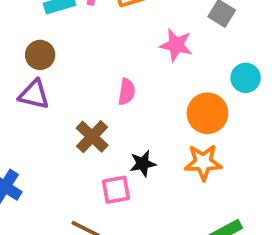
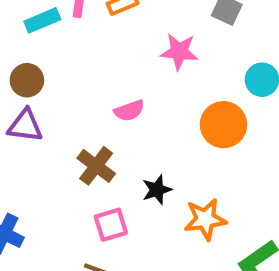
pink semicircle: (127, 92) -> (129, 111), turned 68
orange star: (203, 162) -> (205, 219), moved
pink square: (116, 190) -> (111, 225), moved

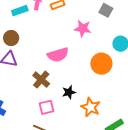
pink semicircle: (129, 111) -> (58, 55), size x1.5
orange star: (205, 219) -> (91, 107), turned 30

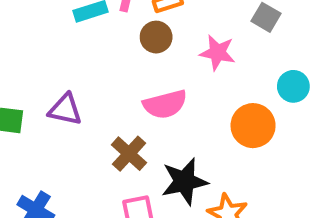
brown circle: (11, 38) -> (156, 37), moved
black star: (69, 92) -> (184, 182), size x1.6

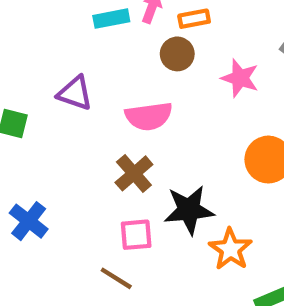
pink semicircle: (165, 104) -> (149, 116), moved
purple triangle: (65, 110) -> (75, 93), moved

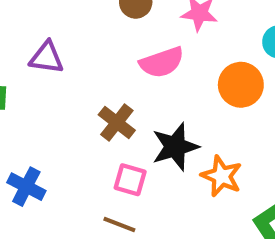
pink semicircle: (149, 116) -> (162, 62), moved
pink square: (136, 235) -> (130, 180), turned 32

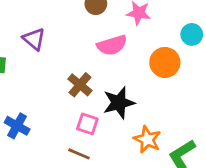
purple triangle: (47, 58) -> (34, 39), turned 30
orange star: (222, 176) -> (147, 139), moved

